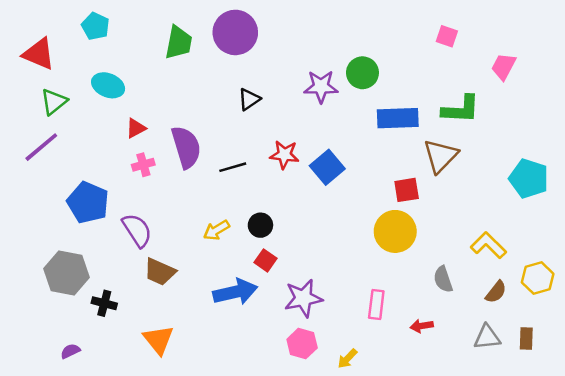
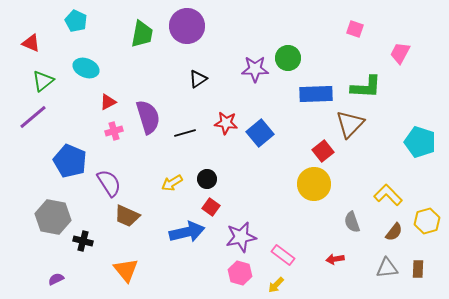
red triangle: (39, 54) -> (31, 43), size x0.7
red square: (407, 190) -> (323, 151), turned -30
pink rectangle: (376, 305) -> (283, 255), moved, turned -60

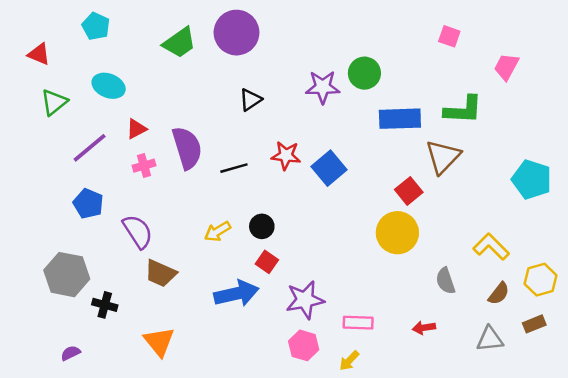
green trapezoid: (142, 34) -> (179, 43), turned 44
purple line: (33, 117) -> (90, 148), moved
blue pentagon: (70, 161) -> (88, 204), size x0.7
pink rectangle: (283, 255) -> (358, 323), turned -35
brown rectangle: (418, 269) -> (534, 324), moved, turned 66

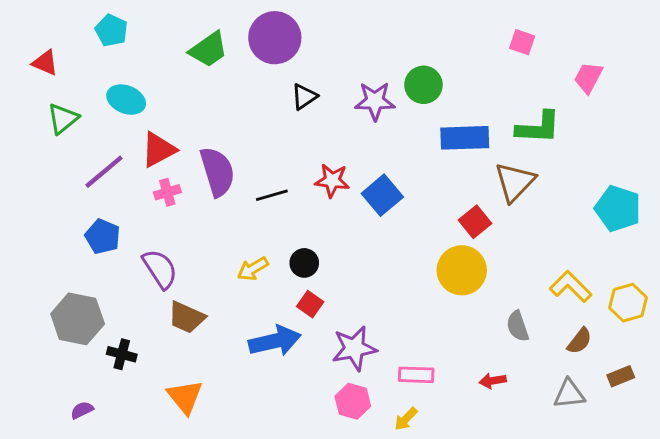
black triangle: (250, 100) -> (304, 97), moved
red triangle: (136, 129) -> (159, 150), size x1.5
yellow hexagon: (541, 280) -> (628, 303), moved

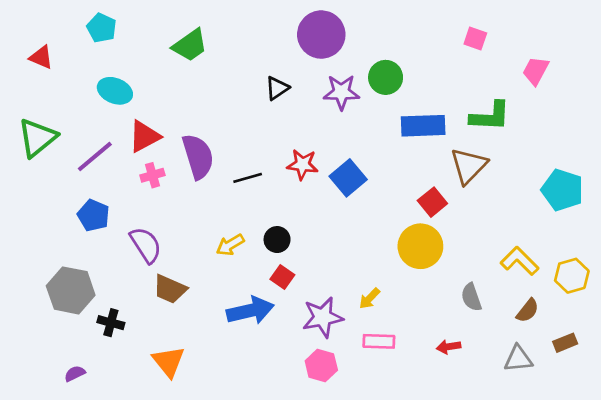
purple circle: (275, 38) -> (321, 35), moved
green triangle: (63, 119) -> (37, 138), moved, size x1.4
yellow arrow: (406, 419) -> (370, 298), moved

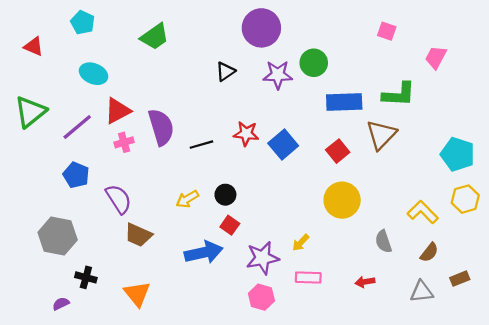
red square: (432, 202) -> (338, 151), moved
yellow hexagon: (572, 276) -> (465, 199), moved
black cross: (111, 323) -> (86, 277), moved

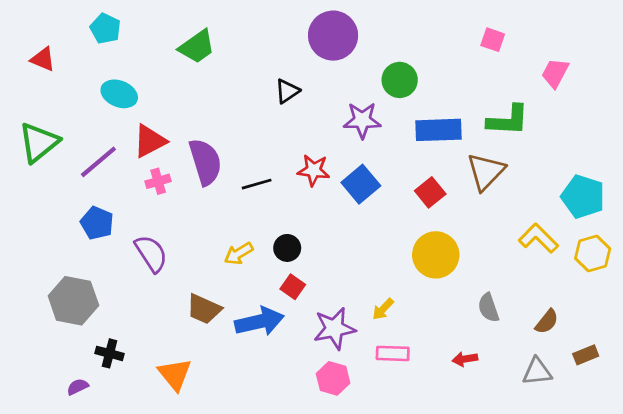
purple star: (278, 75) -> (362, 120), moved
yellow L-shape: (423, 212) -> (538, 238), moved
brown trapezoid: (138, 235) -> (204, 309), moved

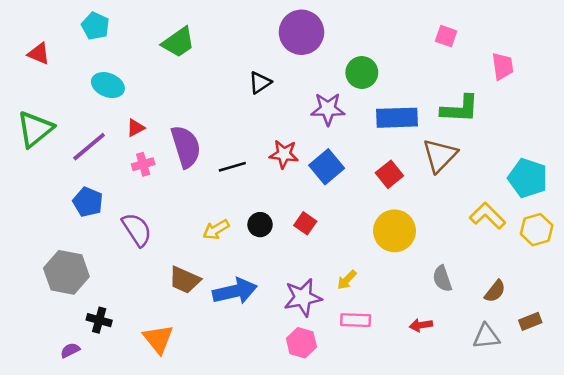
pink trapezoid: (555, 73) -> (503, 66), turned 144
red triangle: (150, 141) -> (136, 128), size x0.6
red square: (293, 287) -> (305, 223), moved

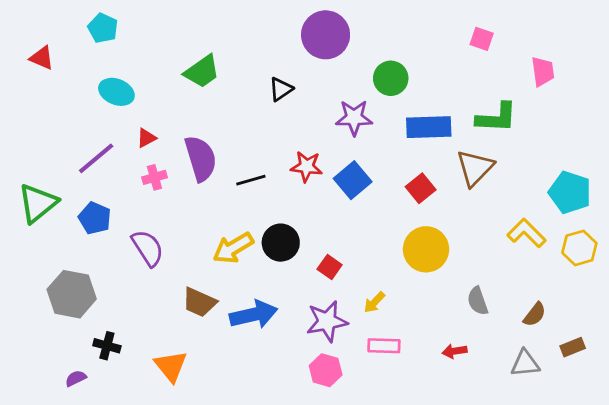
green trapezoid: (178, 42) -> (202, 71), moved
green triangle: (35, 129) -> (38, 203), moved
red square: (305, 223) -> (330, 267), moved
black circle: (260, 225) -> (281, 243), size x1.4
yellow arrow: (216, 230) -> (233, 248), size x1.4

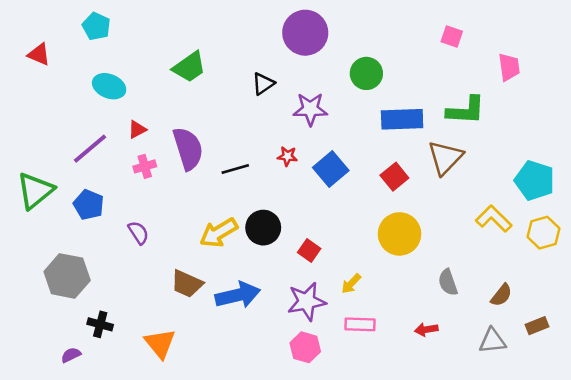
purple star: (354, 118) -> (310, 109), moved
red star: (307, 167) -> (287, 156), size x0.7
purple semicircle: (148, 248) -> (138, 233), size x0.7

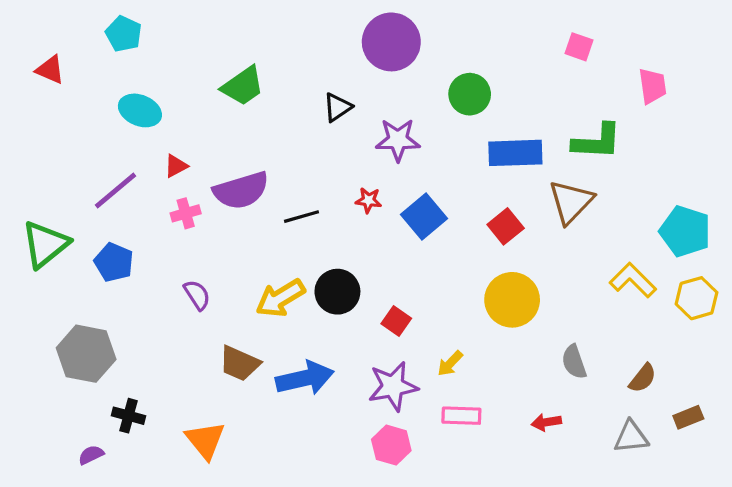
purple semicircle: (188, 149) -> (241, 190), turned 90
purple semicircle: (138, 233) -> (197, 295), moved

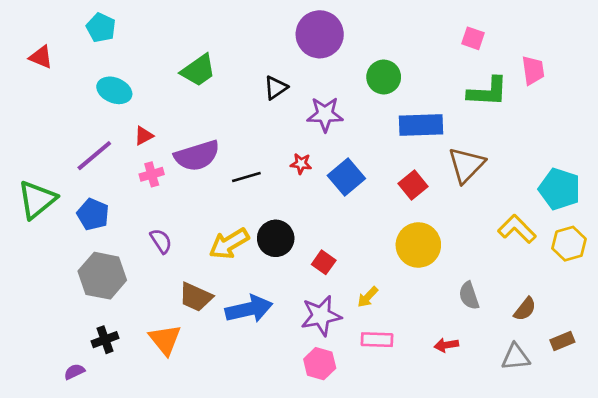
green L-shape: (597, 141) -> (488, 92), moved
gray hexagon: (86, 354) -> (102, 276), moved
black cross: (129, 416) -> (105, 340), turned -35
orange triangle: (205, 440) -> (165, 340), moved

